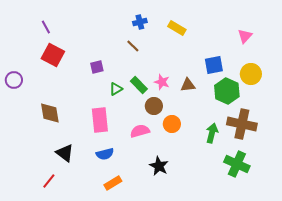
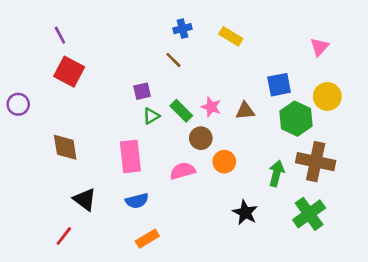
purple square: (97, 67) -> (142, 91), moved
green cross: (237, 164) -> (309, 214), turned 30
black star: (159, 166) -> (245, 213), moved

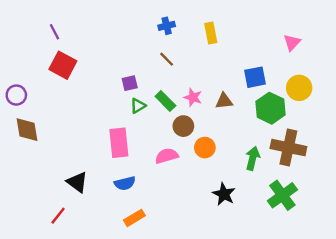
yellow rectangle: (231, 36) -> (211, 33), turned 48
brown line: (173, 60) -> (167, 59), moved
brown diamond: (65, 147) -> (27, 130), moved

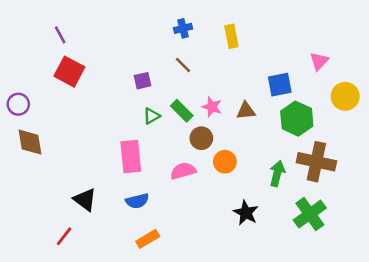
pink triangle: (292, 43) -> (319, 61), moved
purple square: (130, 83) -> (143, 81), moved
yellow circle: (299, 88) -> (345, 96), moved

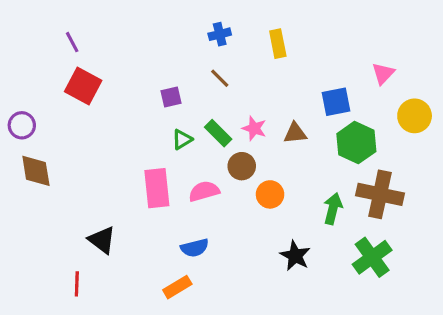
pink semicircle: (183, 171) -> (204, 191), moved
blue semicircle: (137, 201) -> (195, 248), moved
red line: (64, 236) -> (77, 284), turned -36

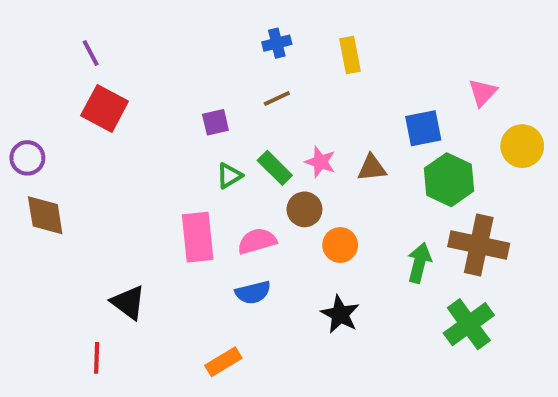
brown line: (220, 78) -> (277, 99), turned -70
blue semicircle: (195, 248) -> (253, 293), moved
black star: (295, 256) -> (340, 314), moved

